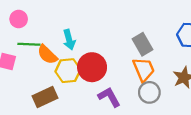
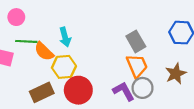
red circle: (92, 67) -> (78, 90), moved
purple L-shape: (109, 97) -> (124, 91), moved

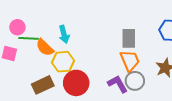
pink circle: (16, 17) -> (17, 27), moved
gray rectangle: (136, 41) -> (129, 38), turned 30

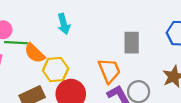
cyan arrow: (64, 34) -> (64, 24), moved
orange trapezoid: (130, 61) -> (109, 71), moved

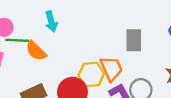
cyan arrow: (64, 24) -> (51, 21), moved
yellow hexagon: (56, 69) -> (91, 74), moved

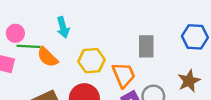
yellow hexagon: (91, 74) -> (91, 61), moved

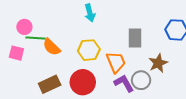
cyan arrow: (63, 27) -> (90, 13), moved
brown star: (189, 81) -> (158, 63), moved

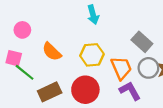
green line: (36, 38) -> (25, 72), moved, turned 36
gray rectangle: (135, 38) -> (142, 42), turned -48
gray circle: (141, 80) -> (148, 68), moved

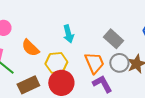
cyan arrow: (93, 15) -> (68, 34), moved
yellow hexagon: (92, 55) -> (56, 63), moved

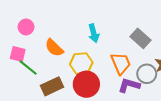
gray circle: (119, 63) -> (147, 74), moved
purple L-shape: (102, 84) -> (129, 85), turned -45

